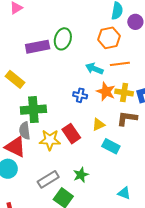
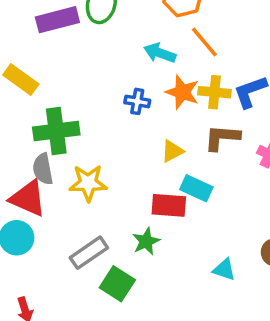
orange line: (120, 64) -> (204, 42), turned 60
red rectangle: (71, 134) -> (169, 205), moved, turned -48

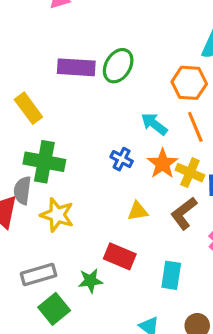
brown L-shape: (222, 138) -> (184, 213), turned -60
cyan rectangle: (196, 188) -> (171, 275), moved, turned 56

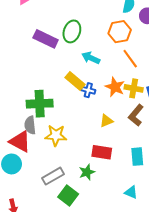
purple rectangle: (76, 67) -> (46, 39), turned 35
yellow rectangle: (28, 108) -> (75, 81), moved
cyan arrow: (154, 124) -> (91, 58), moved

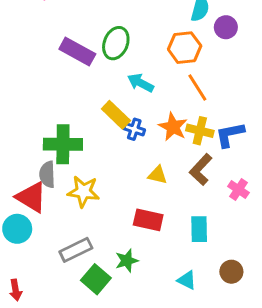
yellow triangle: (106, 121) -> (158, 175), turned 32
green star: (87, 172) -> (127, 261), moved

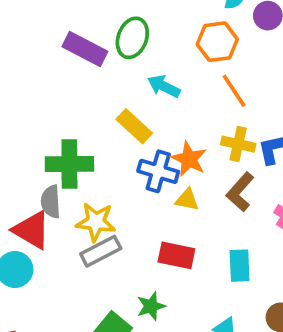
orange star: (173, 127) -> (189, 159), moved
blue cross: (134, 129) -> (158, 171), moved, size x1.5
gray rectangle: (76, 250) -> (101, 251), moved

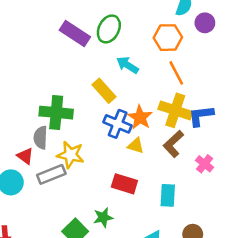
yellow cross: (238, 144) -> (175, 110), size x1.4
red triangle: (32, 230) -> (25, 156), size x0.6
gray rectangle: (101, 251) -> (51, 174), moved

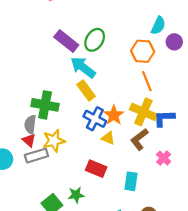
cyan arrow: (127, 65) -> (83, 67), moved, size x1.4
yellow star: (71, 155) -> (54, 141), turned -30
red triangle: (25, 156) -> (29, 140), moved

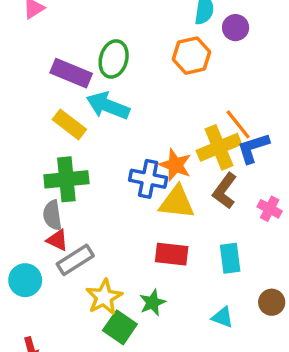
orange line: (147, 81) -> (238, 124), moved
yellow rectangle: (86, 90) -> (69, 124), moved
yellow cross: (143, 112) -> (219, 147), turned -30
yellow triangle: (108, 138) -> (177, 202), size x1.6
yellow star: (54, 141) -> (104, 297), moved

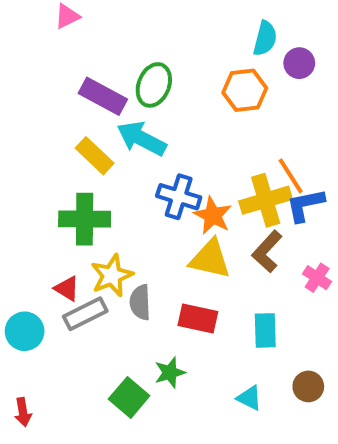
blue cross: (148, 179) -> (179, 197), moved
gray semicircle: (52, 215) -> (140, 302), moved
yellow star: (104, 297) -> (112, 276), moved

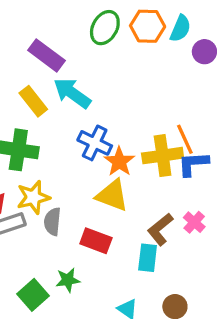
green ellipse: (154, 85) -> (105, 28), moved
orange hexagon: (245, 90) -> (148, 26), moved
brown L-shape: (267, 251) -> (160, 229), moved

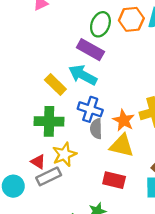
purple rectangle: (47, 55) -> (90, 50), moved
blue cross: (95, 143) -> (90, 109), moved
gray semicircle: (52, 222) -> (96, 129), moved

